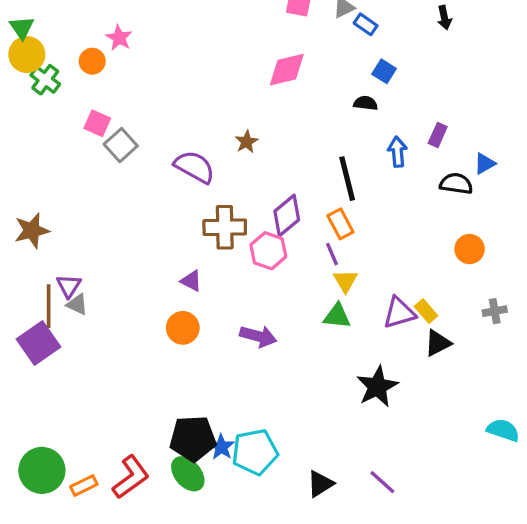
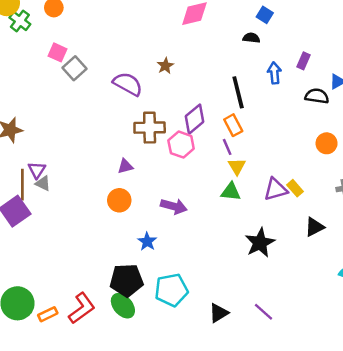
purple triangle: (191, 281) -> (125, 166), turned -42
black triangle: (438, 343) -> (314, 227), moved
blue star: (221, 447) -> (147, 241), moved

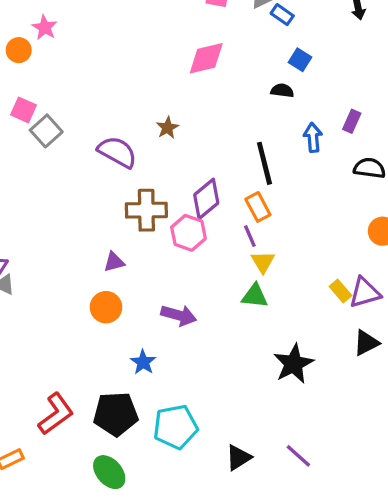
purple triangle: (276, 189) -> (365, 293), moved
green ellipse: (123, 306) -> (109, 472), moved
red L-shape: (82, 308) -> (56, 414), moved

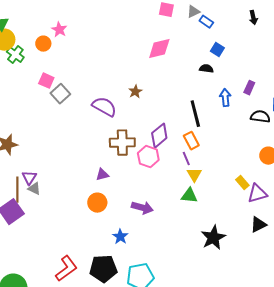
yellow rectangle: (340, 291) -> (242, 183), moved

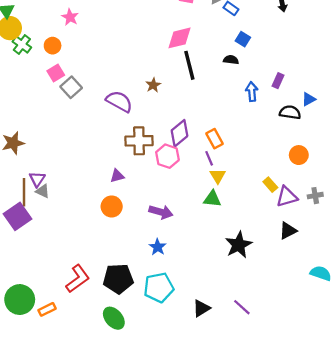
orange circle: (43, 44) -> (53, 46), moved
pink square: (46, 81) -> (56, 73), turned 35
black line: (195, 114) -> (189, 65), moved
blue star: (120, 237) -> (158, 247), moved

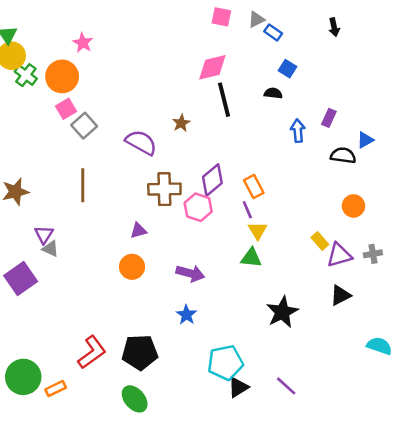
orange circle: (53, 46) -> (62, 76), size x1.6
brown line: (24, 192) -> (83, 185), moved
cyan pentagon: (159, 287) -> (225, 363), moved

